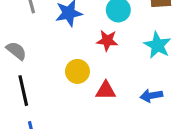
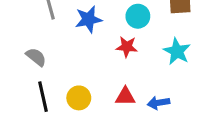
yellow circle: (77, 71) -> (79, 98), moved
blue arrow: (151, 96) -> (158, 103), moved

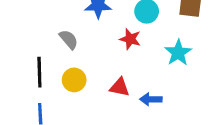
gray semicircle: (36, 57) -> (69, 39), moved

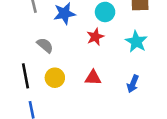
red star: (130, 39) -> (95, 37), turned -30
blue arrow: (151, 99) -> (133, 84), moved, turned -60

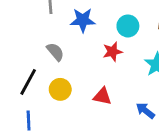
black line: (25, 76) -> (28, 82), turned 30
blue arrow: (133, 84) -> (145, 111), turned 96

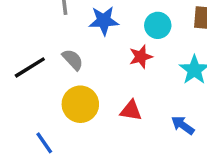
black line: (28, 82) -> (30, 67), moved, turned 32
yellow circle: (60, 89) -> (80, 104), size x1.4
blue line: (29, 121) -> (44, 143), turned -30

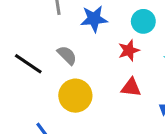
black line: (30, 67) -> (28, 64), turned 68
red triangle: (131, 110) -> (131, 87), moved

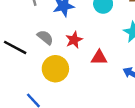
red star: (129, 50) -> (74, 40), moved

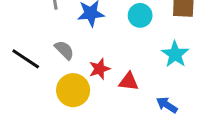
red star: (74, 40) -> (99, 69), moved

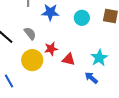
cyan star: (175, 54) -> (99, 58), moved

